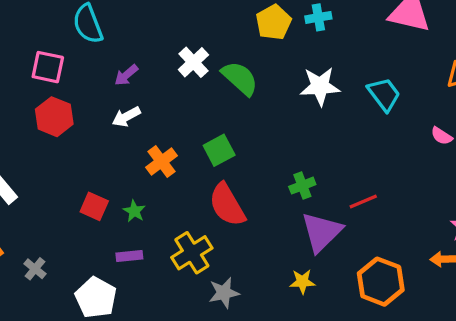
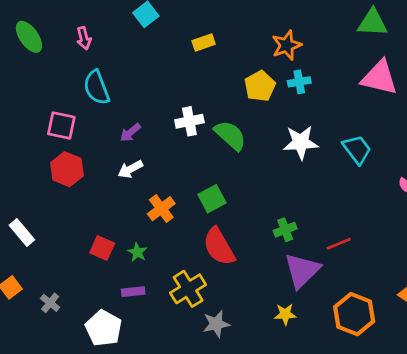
white cross: (193, 62) -> (189, 121), turned 32

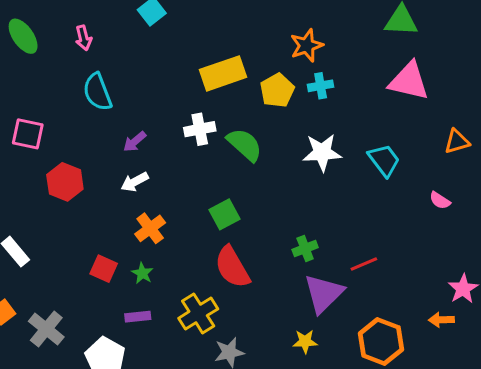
yellow rectangle: (204, 42) -> (223, 73), moved, size x1.8
pink square: (61, 126) -> (28, 134), moved
orange cross: (161, 209) -> (150, 228), moved
gray cross: (50, 303) -> (46, 329), size x1.6

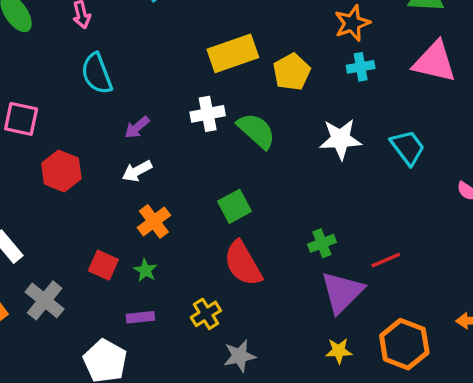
orange star: (307, 46) -> (352, 23), moved
cyan cross: (321, 86) -> (361, 67), moved
yellow cross: (198, 314) -> (206, 314), size x0.7
gray cross: (46, 329) -> (45, 300), moved
yellow star: (305, 341) -> (339, 351), moved

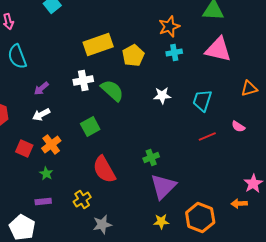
white star: (340, 139) -> (162, 96), size x0.7
cyan trapezoid: (408, 147) -> (202, 100), turned -125
green square: (235, 206) -> (90, 126), moved
red line: (386, 260) -> (207, 136), moved
red square: (103, 265) -> (24, 148), moved

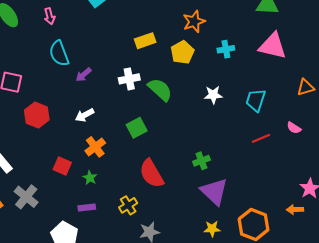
orange star: (169, 26) -> (194, 22), moved
yellow rectangle: (98, 44) -> (145, 41), size x0.7
purple arrow: (41, 88) -> (84, 75), moved
red square: (24, 148) -> (62, 166), moved
purple triangle: (163, 186) -> (214, 192), turned -32

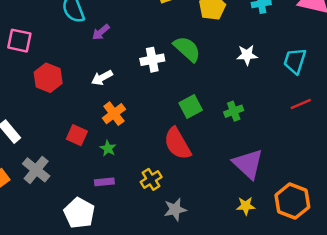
white cross: (129, 79) -> (152, 60), moved
green square: (137, 128) -> (191, 106), moved
green cross: (201, 161) -> (234, 111), moved

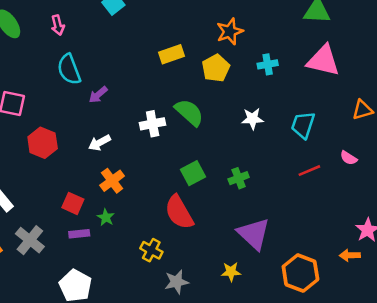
yellow cross: (151, 179) -> (151, 250), turned -30
purple rectangle: (104, 182) -> (79, 234), moved
yellow star: (246, 206) -> (231, 272), moved

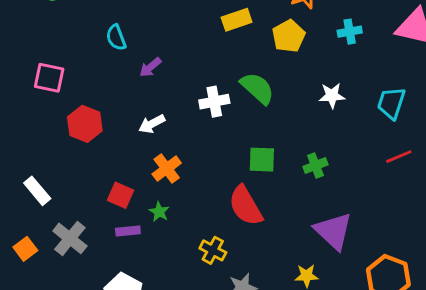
cyan semicircle: (69, 69) -> (116, 38), size x0.7
green square: (193, 173) -> (262, 160), turned 30

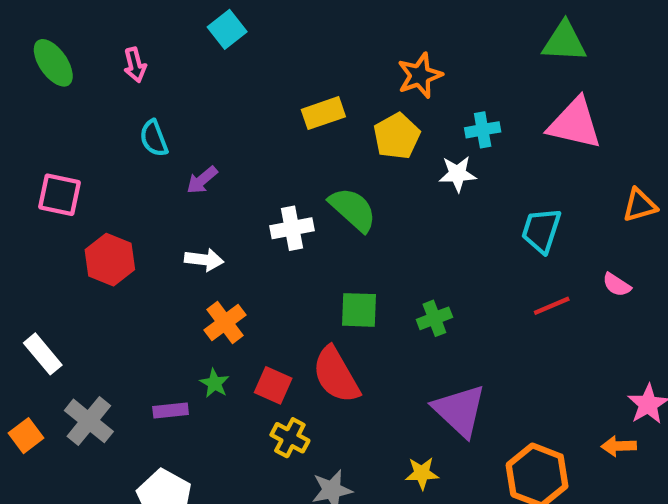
white star: (332, 96) -> (457, 174), moved
white arrow: (152, 124) -> (204, 260), turned -145
red square: (121, 195) -> (273, 385), moved

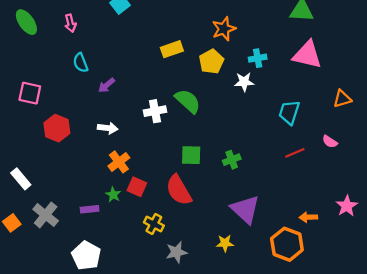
red square: (273, 385) -> (137, 187), moved
orange arrow: (619, 446) -> (308, 217), moved

